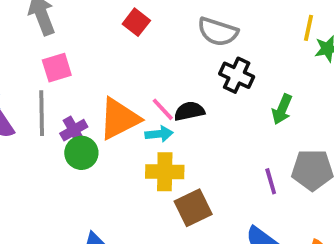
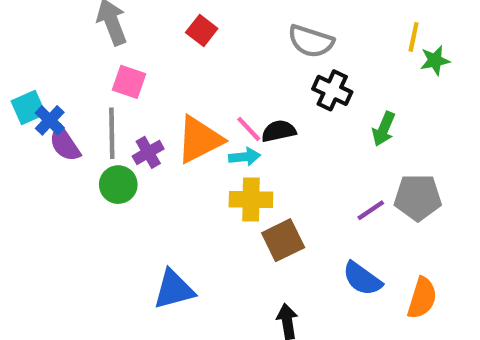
red square: (136, 22) -> (202, 30), moved
pink square: (57, 68) -> (129, 82), turned 36
green circle: (81, 153) -> (118, 185), moved
purple line: (271, 181) -> (371, 210), turned 72

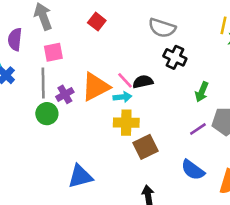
pink square: (129, 82) -> (53, 52), turned -30
green arrow: (384, 129) -> (202, 92), moved
purple semicircle: (65, 144) -> (15, 39), moved, turned 40

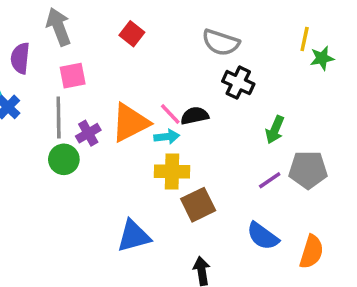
blue triangle: (80, 176) -> (134, 236), moved

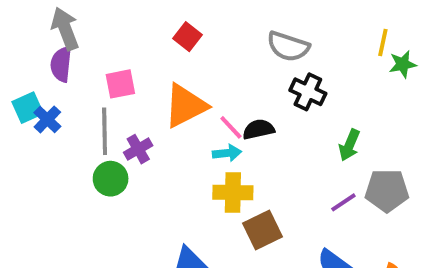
gray arrow: (59, 27) -> (65, 29), moved
orange triangle: (130, 123) -> (186, 106), moved

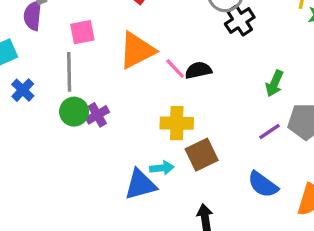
black cross: (308, 92) -> (240, 21), moved, turned 32
blue cross: (47, 119) -> (23, 90), moved
purple cross: (138, 149) -> (97, 115), moved
cyan arrow: (227, 153) -> (162, 168), moved

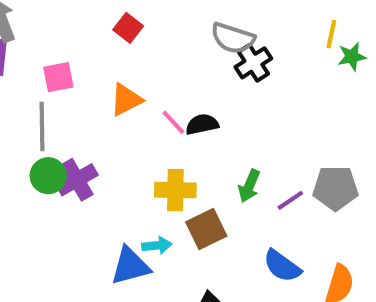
orange triangle: (137, 50) -> (126, 100), size x0.7
green arrow: (274, 83) -> (249, 186), moved
purple cross: (97, 115) -> (77, 180), size x1.4

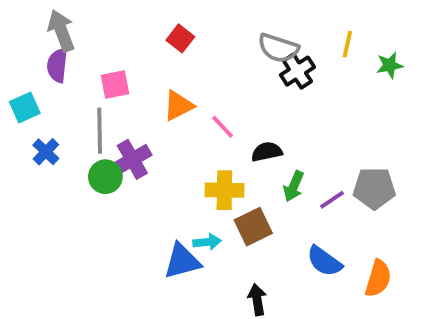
yellow line: (331, 34) -> (347, 44), moved
black semicircle: (202, 124) -> (267, 152), moved
purple cross: (77, 180) -> (132, 159), moved

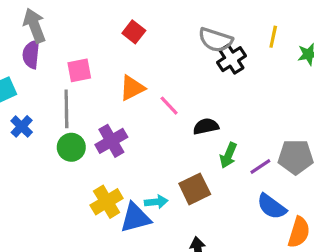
purple cross: (132, 159) -> (111, 141), moved
yellow cross: (224, 190) -> (107, 202), moved, turned -32
blue semicircle: (324, 261) -> (272, 207), moved

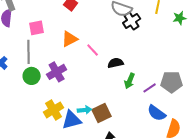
brown square: (195, 189) -> (102, 113), moved

